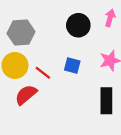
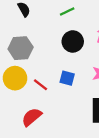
red semicircle: (26, 95) -> (32, 117), moved

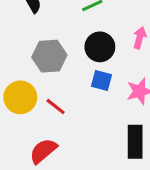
gray hexagon: (21, 48) -> (49, 56), moved
blue square: (67, 78) -> (101, 81), moved

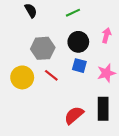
red line: (56, 107) -> (51, 75), moved
red semicircle: (43, 151) -> (74, 115), moved

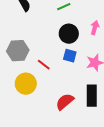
gray hexagon: (43, 48) -> (18, 51), moved
yellow circle: (22, 77) -> (26, 84), moved

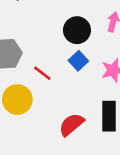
blue square: (70, 56) -> (78, 61), turned 32

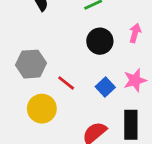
blue square: (78, 61) -> (105, 87), moved

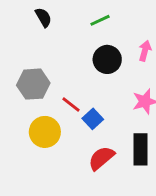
blue square: (105, 87) -> (93, 119), moved

